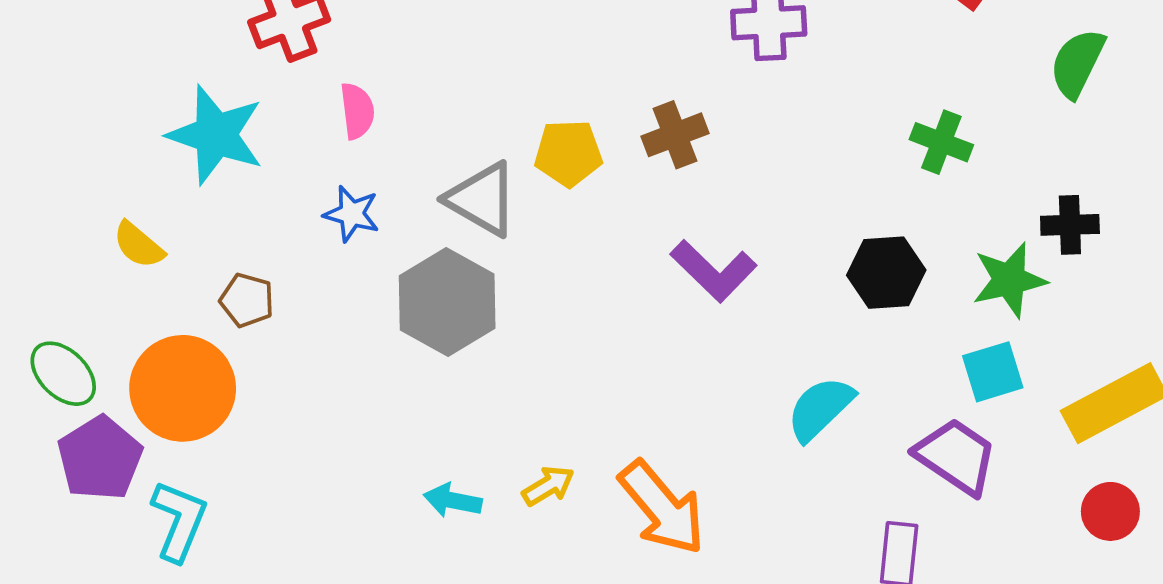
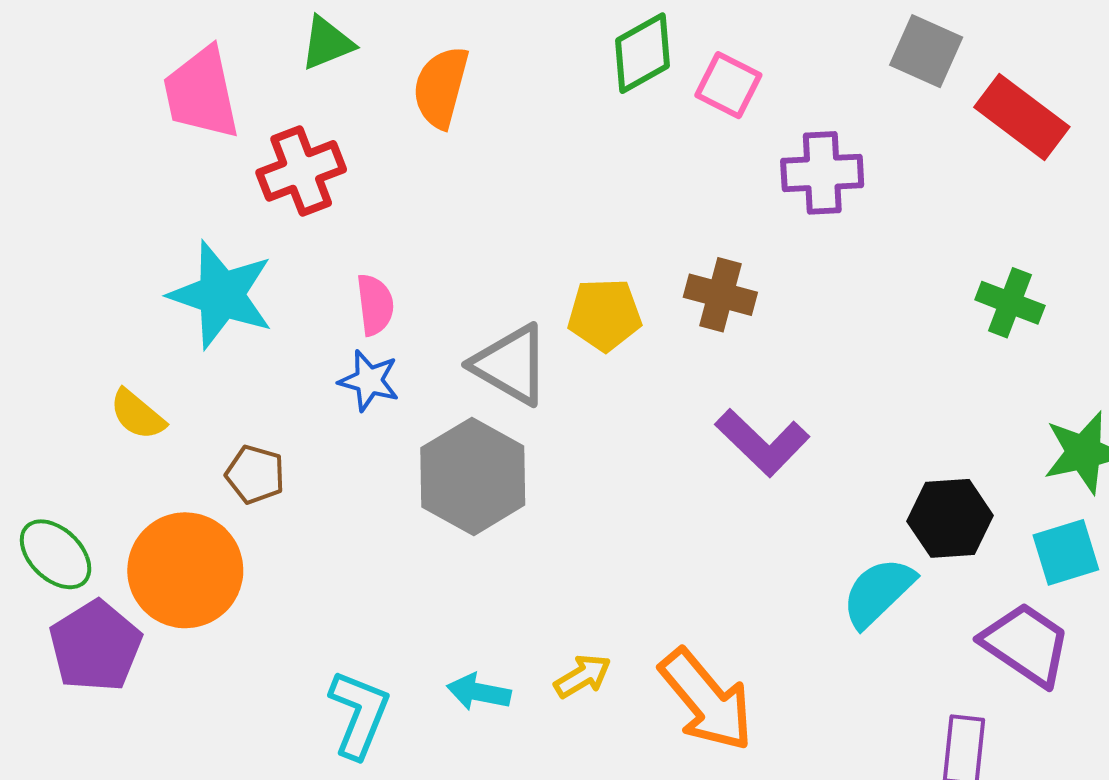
pink semicircle: (357, 111) -> (375, 305), moved
brown cross: (675, 135) -> (720, 295), turned 36
black hexagon: (886, 273) -> (950, 518), moved
cyan L-shape: (179, 521) -> (359, 714), moved

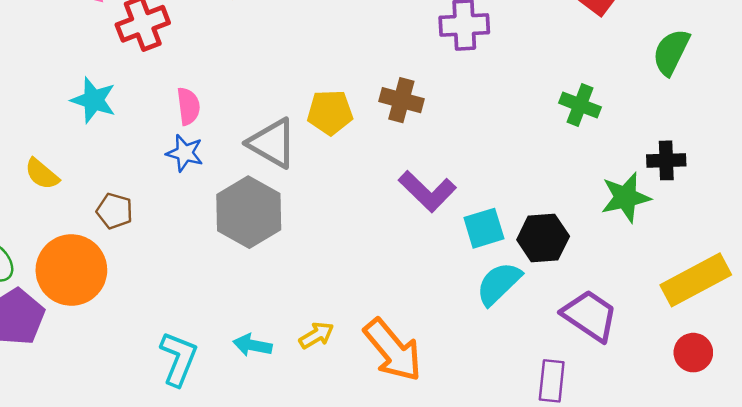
cyan star: (221, 295) -> (94, 100), size x0.7
cyan square: (1066, 552) -> (484, 228), moved

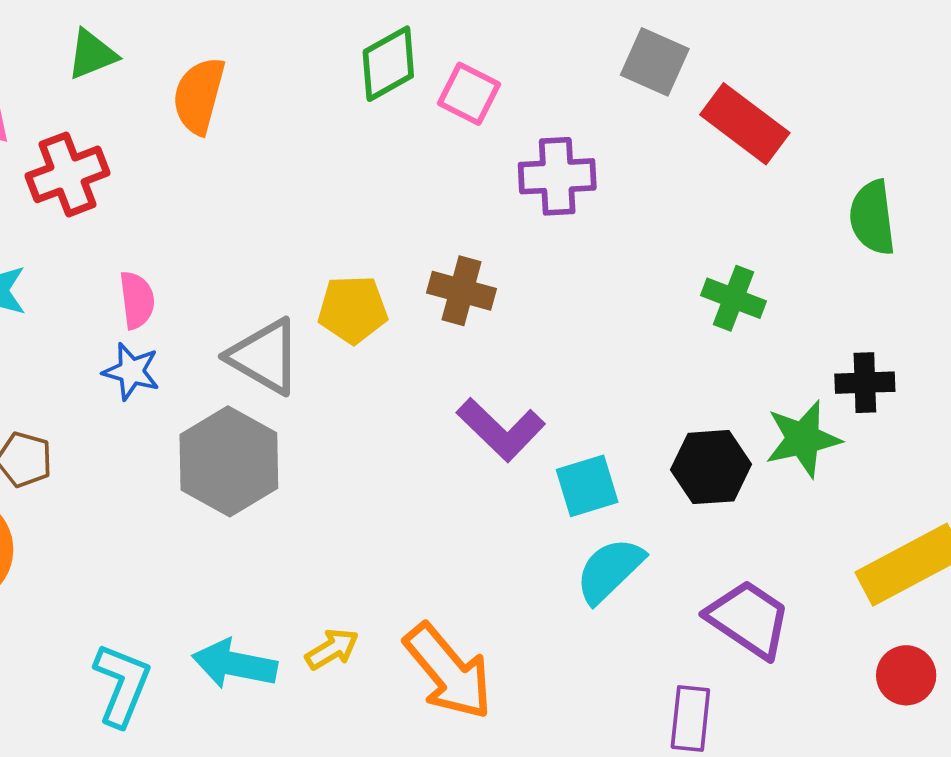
green semicircle: (671, 52) -> (872, 218), turned -33
black hexagon: (543, 238) -> (711, 467), moved
cyan arrow: (252, 345) -> (234, 664), size x1.4

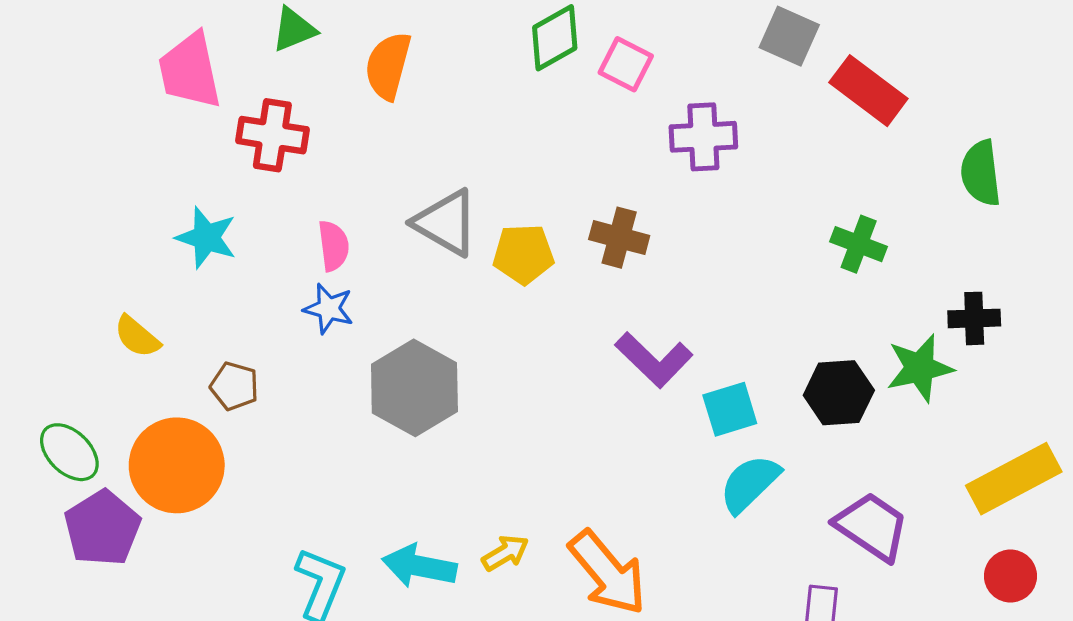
red cross: (68, 174) -> (272, 135), turned 30
gray triangle: (265, 356) -> (446, 223), moved

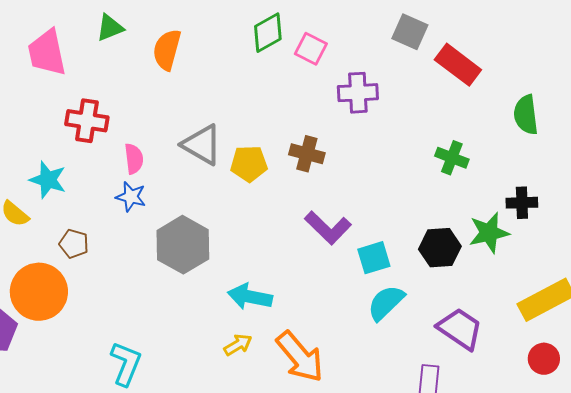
red cross: (272, 135) -> (87, 121), moved
cyan star: (206, 238) -> (48, 180), moved
cyan arrow: (419, 566) -> (250, 297), moved

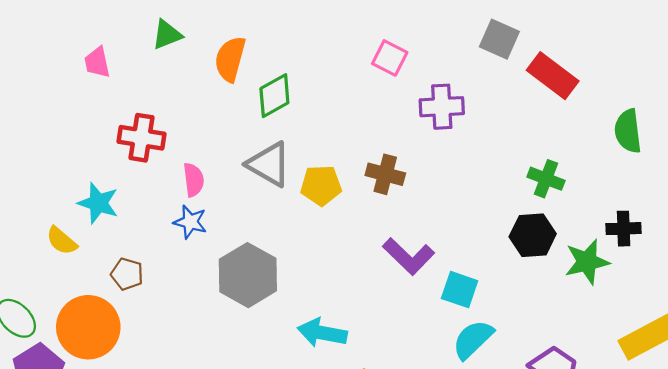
green diamond: (268, 33) -> (274, 96), moved
pink trapezoid: (47, 53) -> (97, 62), size x0.6
black hexagon: (440, 248) -> (533, 235), moved
cyan square: (374, 258) -> (460, 290), turned 36

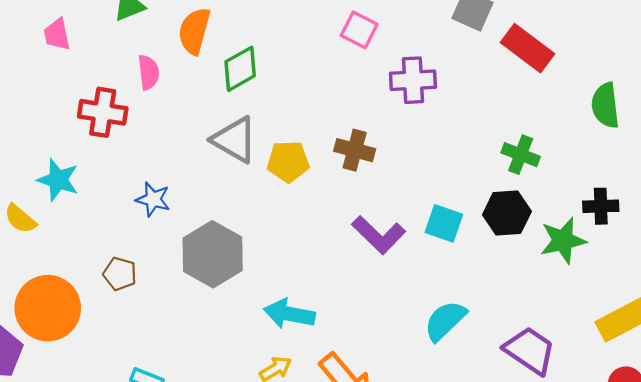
pink semicircle: (194, 180) -> (148, 72), moved
brown pentagon: (127, 274) -> (120, 274), moved
cyan square: (460, 290) -> (444, 223), moved

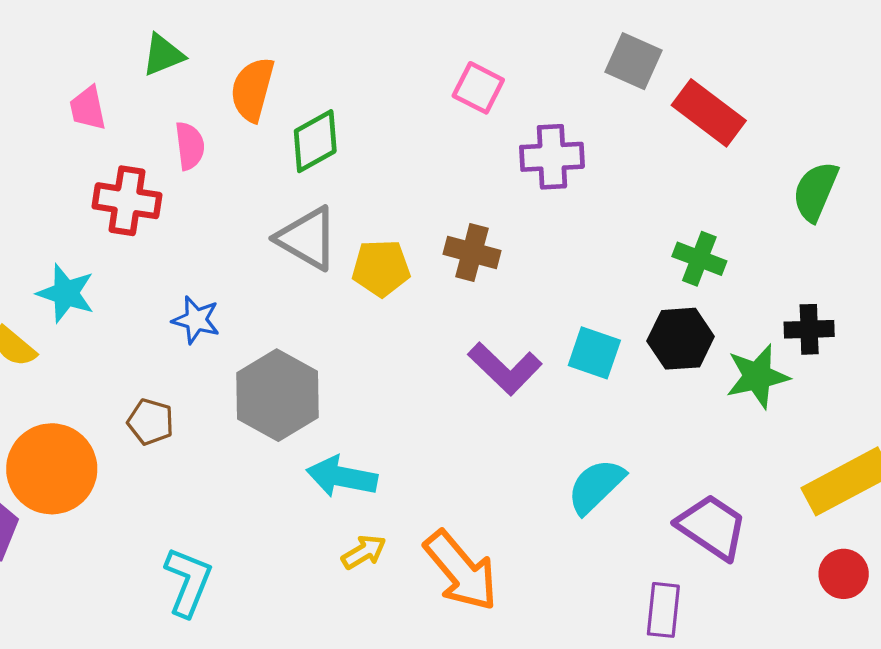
pink trapezoid: (57, 34) -> (88, 108), moved
green semicircle: (605, 105) -> (815, 191), turned 30
cyan arrow: (289, 314) -> (342, 477), moved

